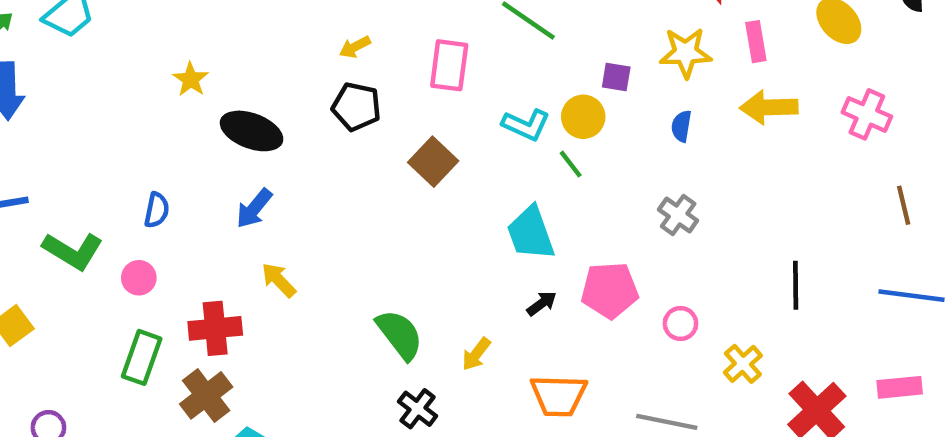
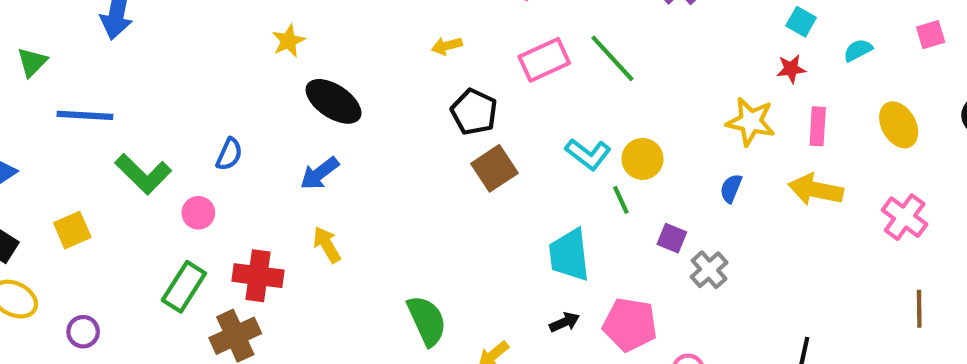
pink rectangle: (449, 65) -> (544, 60), moved, turned 45
purple square: (616, 77) -> (672, 238), moved
black pentagon: (356, 107) -> (474, 112), moved

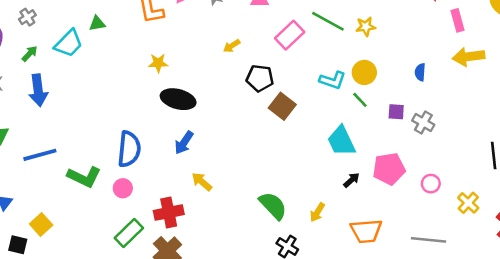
yellow star: (288, 41) -> (158, 63), moved, turned -30
yellow star: (751, 122) -> (366, 27), moved, size x0.7
blue semicircle: (229, 154) -> (129, 149), size x1.8
yellow square: (72, 230) -> (41, 225), moved
green rectangle: (184, 287) -> (129, 233), turned 32

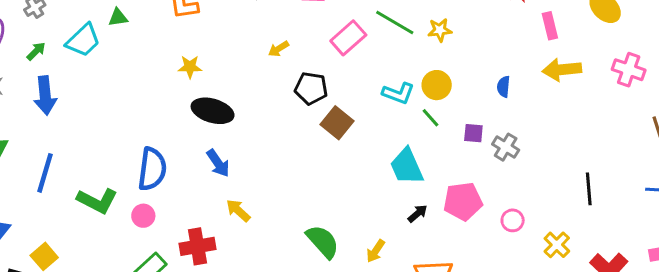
blue arrow: (184, 143) -> (218, 163), turned -70
blue line: (40, 155) -> (45, 173), turned -60

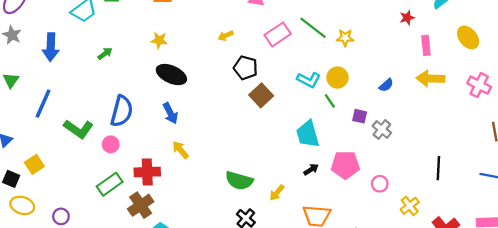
green arrow: (36, 51) -> (105, 54), moved
blue semicircle: (504, 87) -> (386, 85), turned -144
green semicircle: (323, 242) -> (239, 181), turned 140

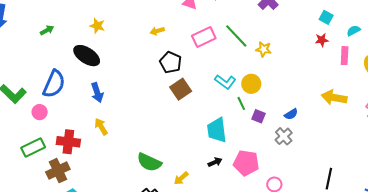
pink rectangle: (426, 45) -> (345, 56), moved
black ellipse: (171, 75) -> (87, 56), moved
blue semicircle: (386, 85) -> (291, 114), moved
purple square: (360, 116) -> (258, 116), moved

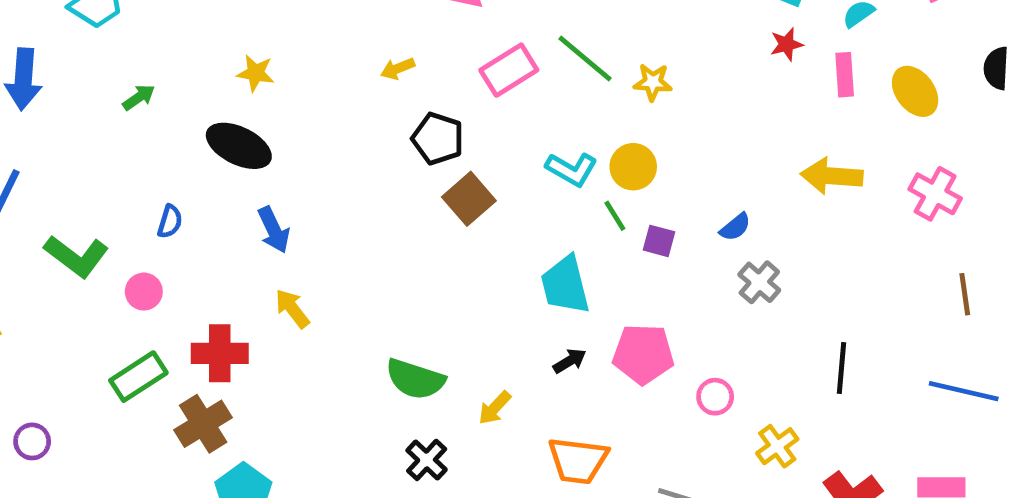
blue semicircle: (54, 84) -> (170, 221), size x0.5
gray cross: (284, 136) -> (759, 282), moved

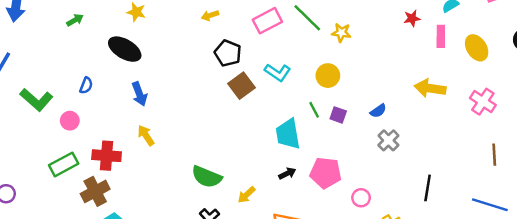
cyan L-shape: (572, 169) -> (278, 72), moved
green line: (615, 216) -> (314, 110), moved

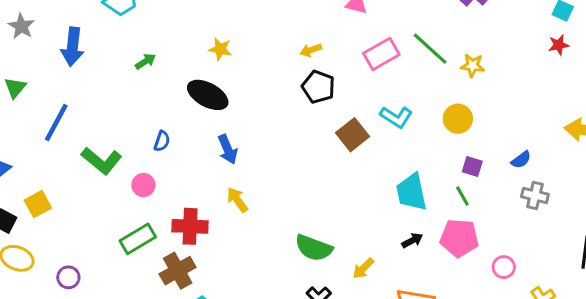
black pentagon: (228, 53) -> (318, 87), moved
green line: (314, 110) -> (462, 196), moved
gray cross: (388, 140) -> (535, 196), turned -30

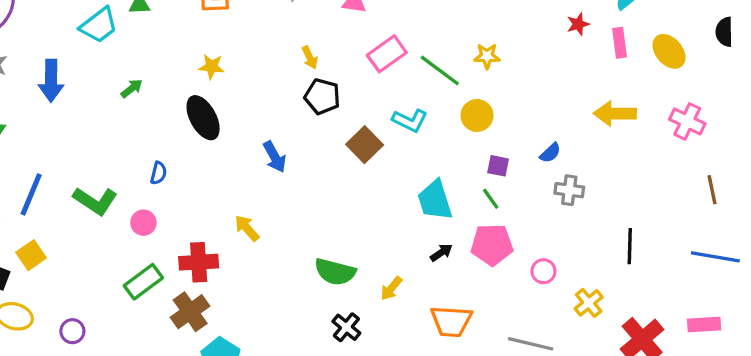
green line: (430, 49) -> (440, 70), moved
yellow arrow: (311, 50) -> (310, 57), turned -90
black ellipse: (208, 95) -> (203, 118), turned 39
blue line: (56, 122) -> (31, 194), moved
blue arrow: (228, 149) -> (275, 157), moved

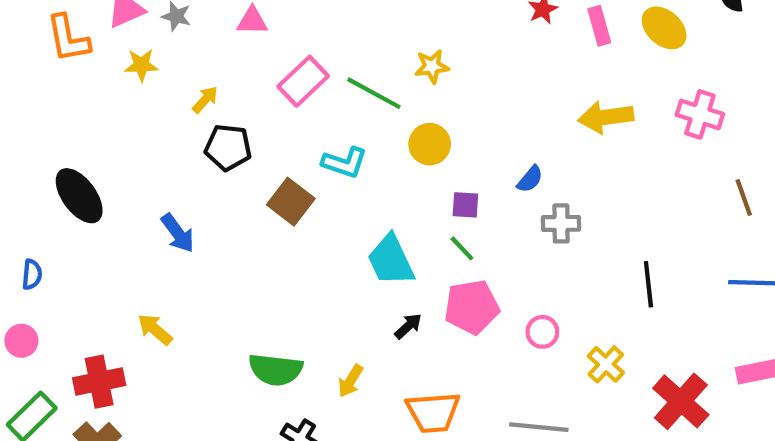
yellow arrow: (310, 57) -> (205, 100), turned -105
yellow star: (212, 67) -> (141, 65), moved

